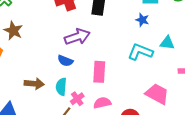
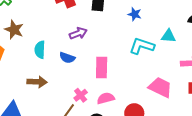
blue star: (142, 20) -> (135, 14), moved
purple arrow: (77, 37) -> (78, 33), size x0.7
cyan semicircle: (61, 87) -> (40, 50), moved

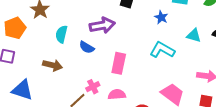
purple arrow: (78, 33) -> (102, 25), size x1.4
cyan triangle: (168, 36) -> (194, 36), moved

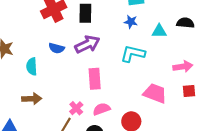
blue star: (161, 17) -> (131, 22), moved
purple arrow: (102, 25) -> (87, 44), moved
blue semicircle: (87, 47) -> (57, 48), moved

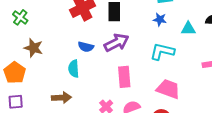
cyan semicircle: (32, 66) -> (74, 69), moved
pink trapezoid: (155, 93) -> (168, 89), moved

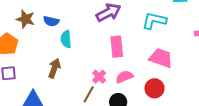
blue semicircle: (86, 47) -> (51, 21), moved
brown arrow: (61, 98) -> (54, 68), turned -66

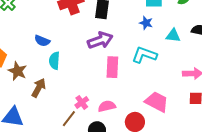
brown star: (26, 19) -> (17, 71), moved
pink rectangle: (117, 47) -> (112, 67), moved
pink trapezoid: (161, 58) -> (157, 102), moved

